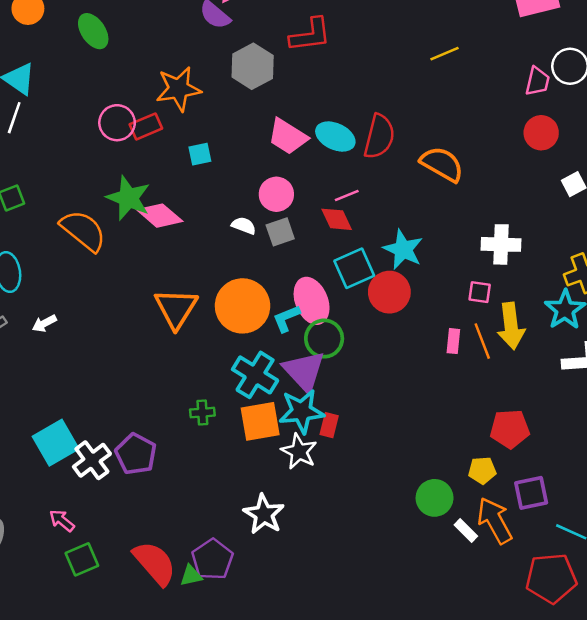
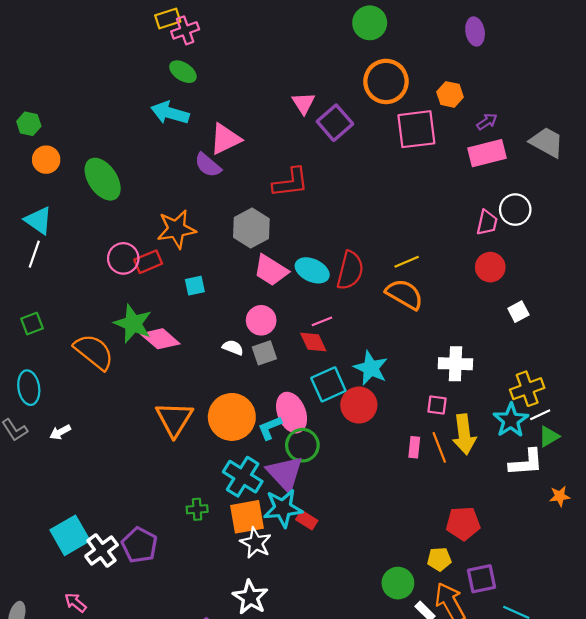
green ellipse: (93, 31) -> (103, 179), size x1.4
yellow line: (445, 54) -> (407, 262), moved
gray hexagon: (253, 66) -> (251, 228), moved
red rectangle: (329, 425) -> (307, 520), turned -72
white star: (299, 451) -> (256, 543), moved

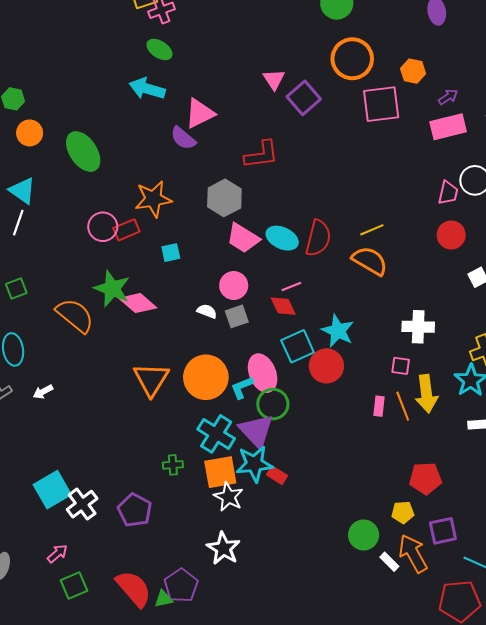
purple pentagon: (140, 545) -> (135, 510), moved
pink arrow: (75, 603) -> (57, 554), turned 100

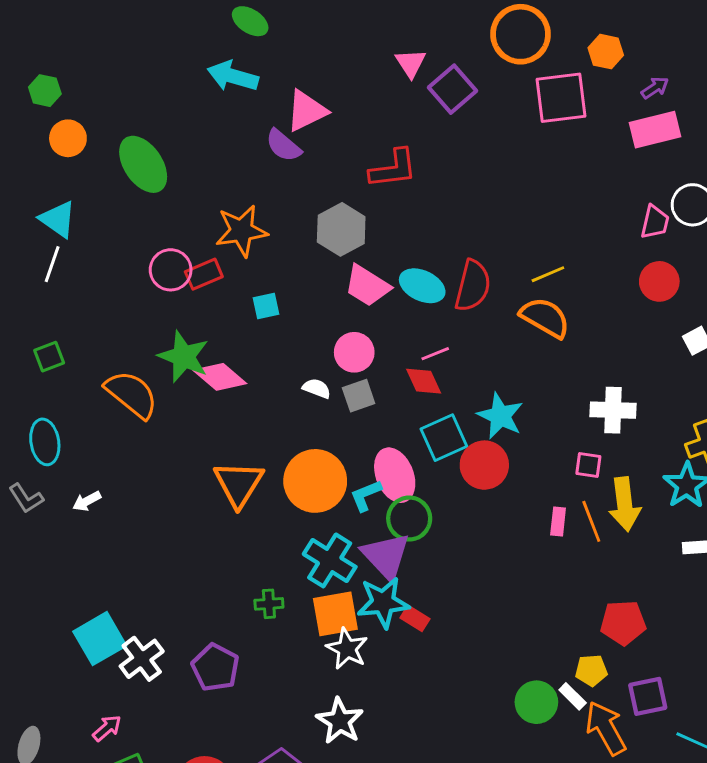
white rectangle: (389, 562) -> (573, 696), moved

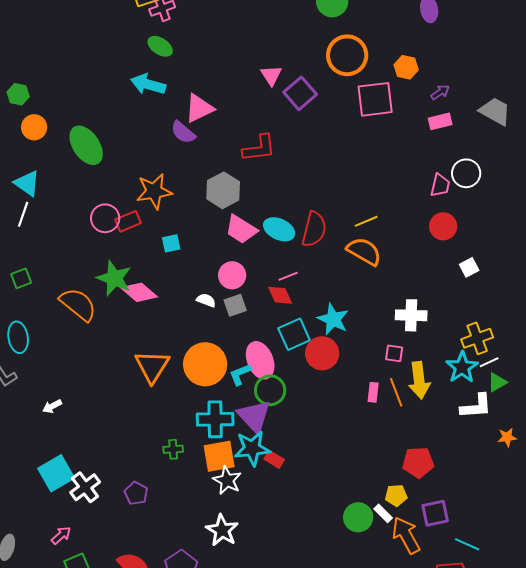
pink rectangle: (655, 130) -> (440, 121), size x0.7
white arrow: (87, 501) -> (52, 406), moved
cyan cross: (330, 560) -> (215, 419), turned -33
purple pentagon: (215, 667) -> (136, 493), size x0.7

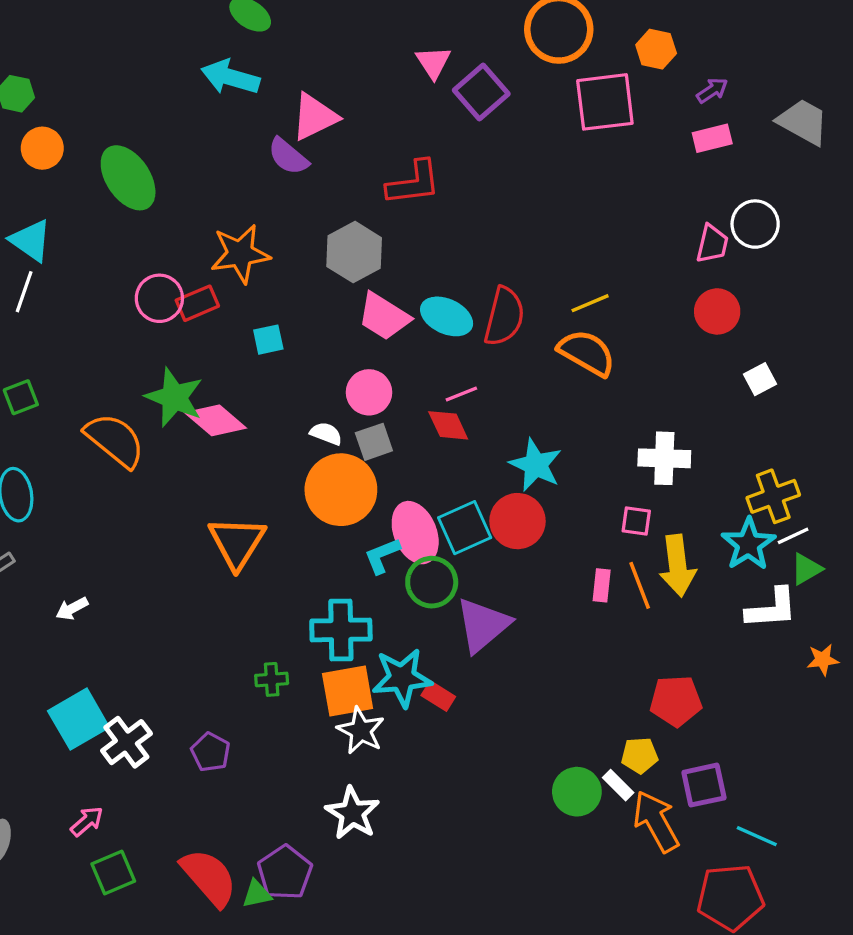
cyan square: (294, 334) -> (465, 528), moved
orange circle: (205, 364) -> (341, 490), moved
purple triangle: (254, 416) -> (483, 625), moved, turned 33

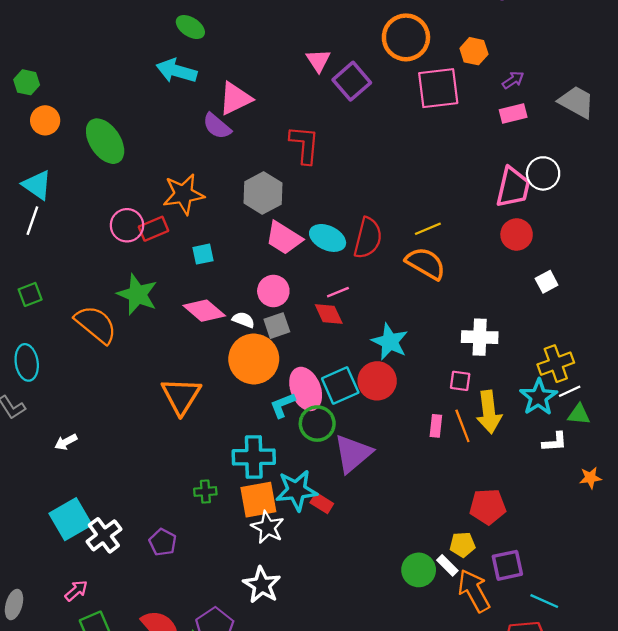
red L-shape: (414, 183) -> (304, 145), turned -78
pink trapezoid: (712, 244) -> (513, 187), size x1.5
pink diamond: (216, 420) -> (204, 311), moved
green triangle: (806, 569) -> (579, 414), turned 35
white L-shape: (772, 609) -> (555, 442), size x0.7

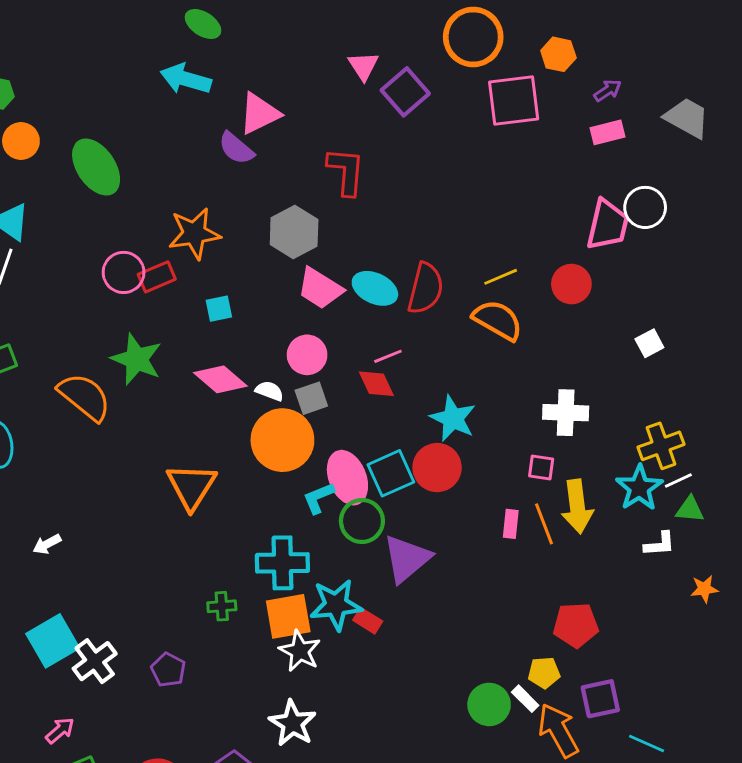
red circle: (517, 234) -> (571, 284), moved

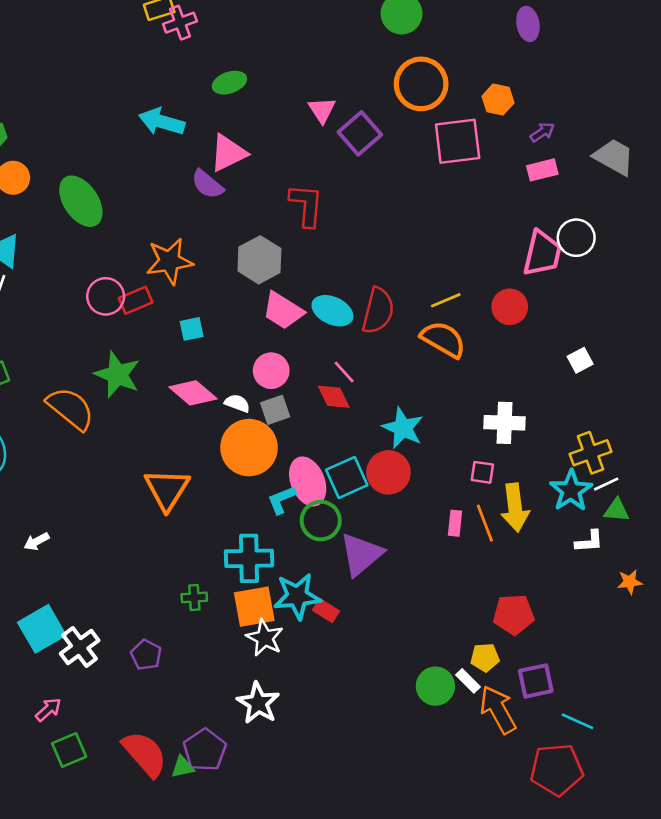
green ellipse: (203, 24) -> (229, 83), moved, turned -52
pink line: (388, 356) -> (344, 372), turned 70

